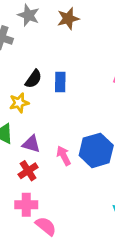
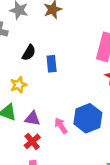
black semicircle: (33, 79) -> (29, 53), moved

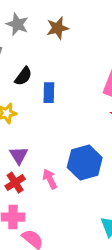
purple triangle: (32, 118) -> (19, 155), turned 42
pink arrow: (61, 126) -> (50, 179), moved

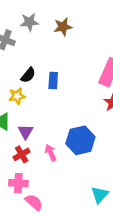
gray star: (17, 24) -> (29, 22), turned -30
black semicircle: (23, 76) -> (28, 75), moved

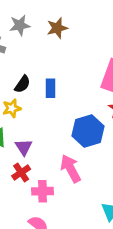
blue hexagon: (80, 140) -> (88, 131), moved
pink arrow: (51, 153) -> (71, 168), moved, size x1.5
pink cross: (18, 183) -> (43, 191), moved

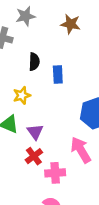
brown star: (57, 28) -> (71, 24), moved, turned 30
black semicircle: (22, 84) -> (34, 62), moved, turned -30

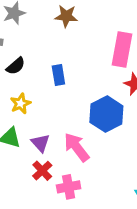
black semicircle: (34, 62) -> (16, 66), moved, turned 54
pink arrow: (81, 150) -> (77, 147), moved

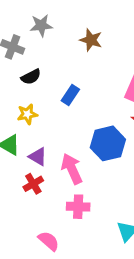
blue rectangle: (58, 75) -> (70, 95), turned 30
purple triangle: (40, 143) -> (38, 157), turned -30
pink cross: (69, 187) -> (78, 207), moved

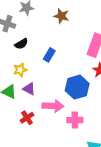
purple triangle: (38, 157) -> (29, 89), moved
pink arrow: (72, 169) -> (53, 106), turned 120
pink cross: (78, 207) -> (75, 120), moved

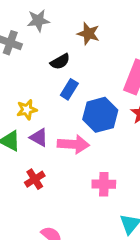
black semicircle: (21, 44) -> (60, 62), moved
blue hexagon: (77, 87) -> (100, 115), moved
pink arrow: (53, 106) -> (73, 144), moved

